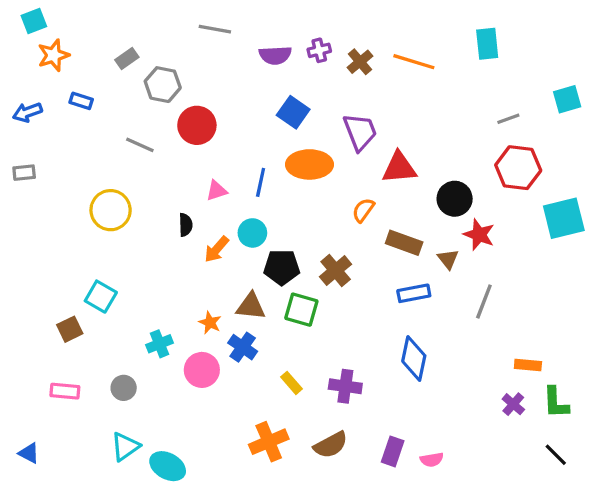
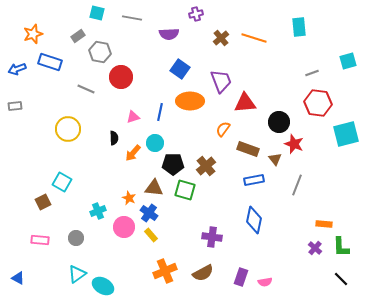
cyan square: (34, 21) -> (97, 13), moved, turned 35
purple cross: (319, 50) -> (196, 14), moved
blue rectangle: (81, 101) -> (50, 62), size x1.6
yellow rectangle: (292, 383) -> (151, 235), moved

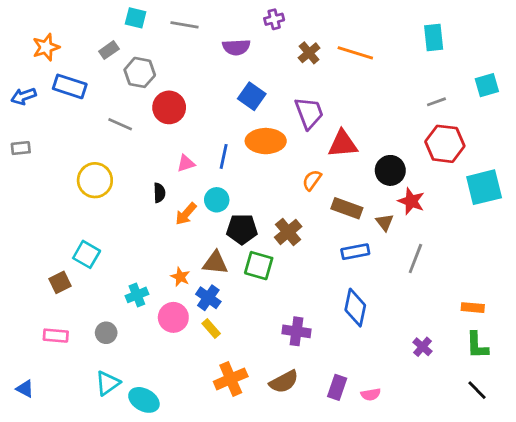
cyan rectangle: (299, 27) -> (434, 37), moved
orange rectangle: (324, 224) -> (473, 308), moved
purple cross: (315, 248) -> (422, 347), moved

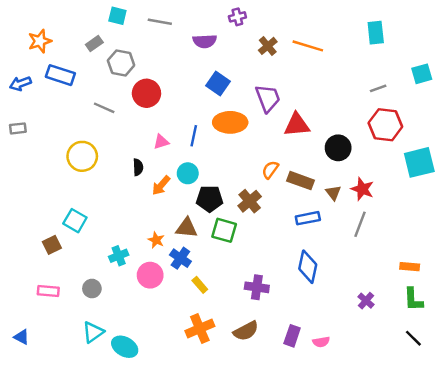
orange semicircle: (312, 180) -> (270, 170), moved
red star: (411, 201) -> (362, 189), moved
yellow rectangle: (211, 329) -> (200, 285), moved

